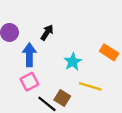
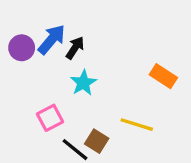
blue arrow: (29, 55) -> (52, 39), moved, turned 40
cyan star: (73, 62) -> (83, 83), moved

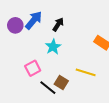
black arrow: (75, 48) -> (58, 24), moved

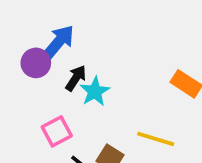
black arrow: (58, 24) -> (76, 78), moved
purple circle: (15, 25) -> (36, 63), moved

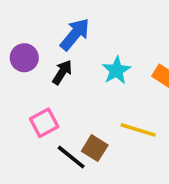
blue arrow: (59, 42) -> (75, 34), moved
cyan star: (95, 91) -> (116, 70), moved

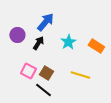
pink square: (44, 123) -> (28, 71), turned -35
brown square: (95, 148) -> (46, 73), moved

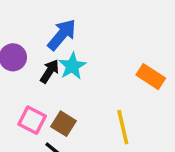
cyan star: (68, 42) -> (72, 66), moved
yellow line: (80, 75) -> (123, 127), turned 60

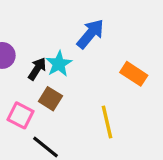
blue arrow: (62, 35) -> (90, 34), moved
brown square: (64, 124) -> (50, 99), moved

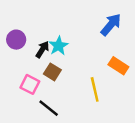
blue arrow: (90, 34) -> (111, 25), moved
orange rectangle: (134, 74) -> (118, 66), moved

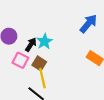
pink square: (30, 84) -> (20, 60), moved
yellow line: (95, 89) -> (42, 78), moved

